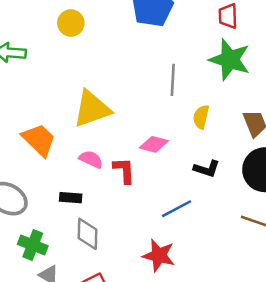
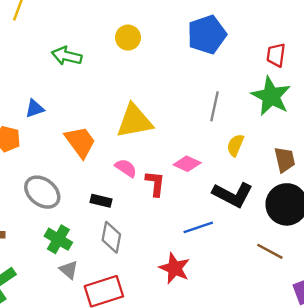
black L-shape: (207, 169) -> (233, 195), size x1.6

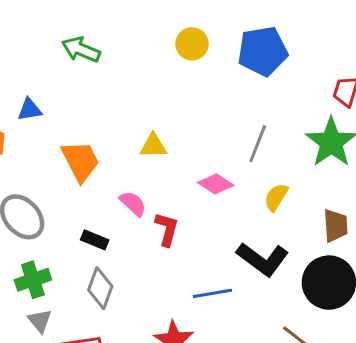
yellow circle: (128, 38) -> (192, 44), moved
yellow triangle: (134, 121) -> (153, 146), size x0.6
pink diamond: (187, 164) -> (216, 184), moved
green cross: (58, 239) -> (33, 280), turned 32

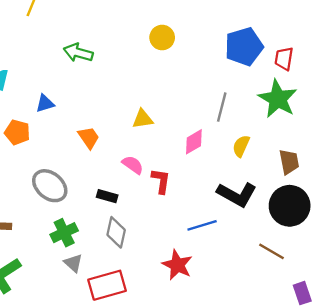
blue pentagon: (263, 51) -> (244, 47), moved
orange trapezoid: (80, 161) -> (89, 138), size x0.7
pink diamond: (216, 184) -> (194, 142), turned -56

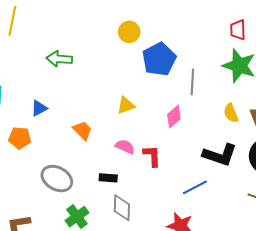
blue pentagon: (244, 47) -> (159, 59), moved
yellow semicircle: (241, 146) -> (231, 113), moved, turned -36

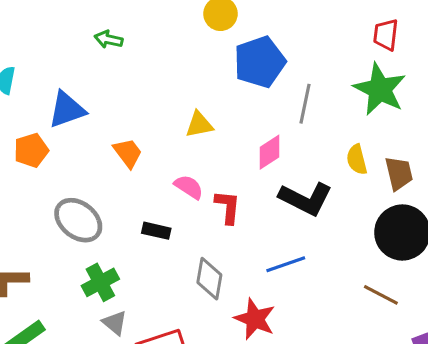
green arrow: (59, 59) -> (108, 39), size x0.7
blue triangle: (39, 108) -> (67, 110), size x1.5
orange pentagon: (20, 138) -> (31, 150), turned -30
black L-shape: (220, 155) -> (306, 199), moved
gray diamond: (122, 208) -> (209, 279), moved

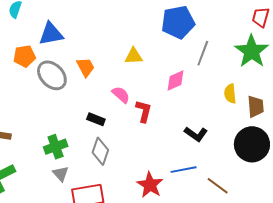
black L-shape: (306, 199) -> (196, 134), moved, size x0.7
gray ellipse: (78, 220) -> (52, 75), moved
blue line: (286, 264) -> (184, 170), moved
gray diamond: (209, 279) -> (100, 151), moved
brown line: (381, 295) -> (218, 186), moved

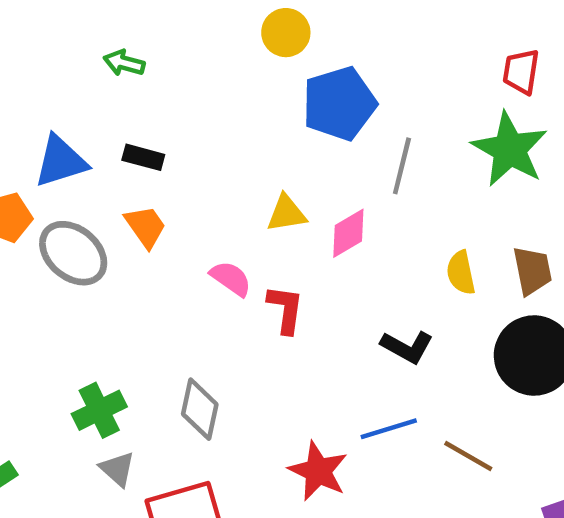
yellow triangle: (134, 56) -> (287, 213), moved
yellow semicircle: (230, 94) -> (461, 273), moved
black rectangle: (96, 119) -> (143, 157), moved

